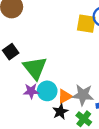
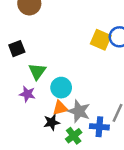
green triangle: (35, 68) -> (37, 71), size x0.7
cyan circle: (47, 91) -> (61, 88), moved

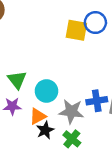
orange triangle: (60, 108) -> (38, 116), moved
blue cross: (99, 127) -> (97, 101), moved

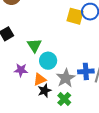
green triangle: (17, 80) -> (34, 45), moved
gray star: (71, 111) -> (66, 78), turned 30

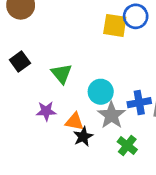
cyan circle: (48, 61) -> (101, 92), moved
orange triangle: (40, 79) -> (75, 121), turned 40
green cross: (64, 99) -> (127, 146), moved

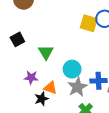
black star: (83, 137) -> (42, 99), moved

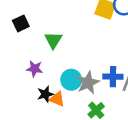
cyan circle: (72, 69) -> (71, 80), moved
orange triangle: (50, 88) -> (57, 99), moved

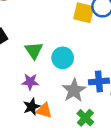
purple star: (35, 69) -> (30, 82), moved
cyan circle: (71, 80) -> (63, 58), moved

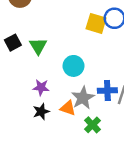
green triangle: (34, 50) -> (38, 46), moved
orange triangle: (44, 110) -> (68, 108), moved

